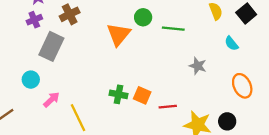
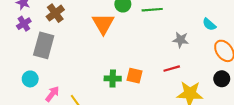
cyan semicircle: (231, 43) -> (209, 24), moved
red line: (168, 107) -> (172, 69), moved
black circle: (227, 121) -> (222, 79), moved

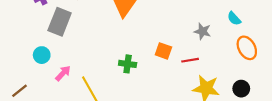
orange square: (135, 76) -> (163, 51), moved
black circle: (222, 79) -> (241, 89), moved

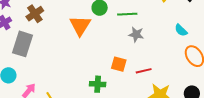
gray star: (203, 31) -> (136, 34), moved
green cross: (128, 64) -> (98, 84), moved

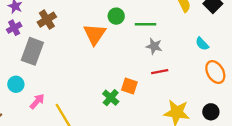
orange square: (119, 64) -> (129, 86), moved
red line: (144, 71) -> (160, 72), moved
green cross: (98, 84) -> (111, 98), turned 35

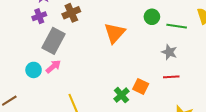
green circle: (116, 16) -> (152, 17), moved
green line: (145, 24) -> (177, 26), moved
pink arrow: (37, 101) -> (53, 67), moved

